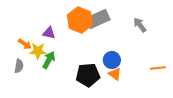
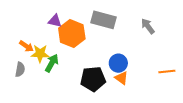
gray rectangle: (98, 19) -> (103, 20), turned 40
orange hexagon: (80, 20) -> (72, 34), moved
purple triangle: (49, 33) -> (55, 21), moved

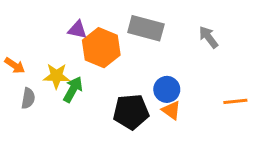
orange arrow: (26, 46) -> (15, 66), moved

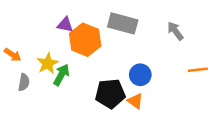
yellow star: (56, 76) -> (48, 63), turned -30
orange line: (235, 101) -> (198, 70), moved
orange triangle: (171, 110) -> (135, 101), moved

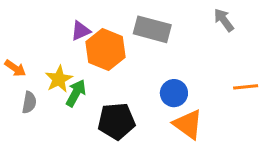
purple triangle: (65, 25) -> (81, 31), turned -36
gray arrow: (175, 31) -> (224, 20), moved
black pentagon: (110, 94) -> (116, 121), moved
orange triangle: (135, 101) -> (188, 124), moved, size x1.5

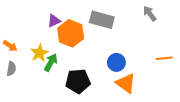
gray semicircle: (29, 102) -> (11, 69), moved

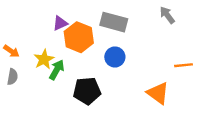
blue circle: (116, 62) -> (115, 57), moved
orange triangle: (126, 83) -> (158, 93), moved

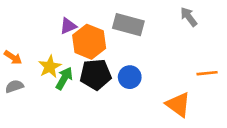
blue circle: (115, 57) -> (130, 77), moved
gray semicircle: (12, 77) -> (14, 86), turned -119
black pentagon: (87, 91) -> (96, 74), moved

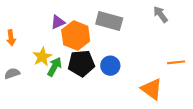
orange arrow: (13, 57) -> (11, 38), moved, turned 48

